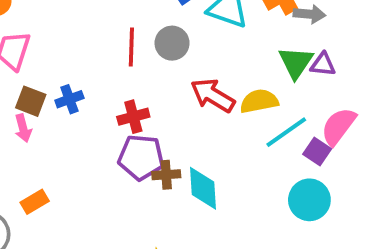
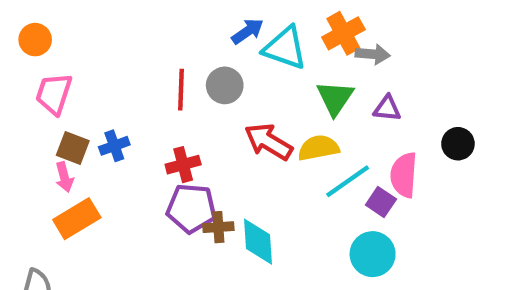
green triangle: (296, 62) -> (335, 98), moved
pink semicircle: (338, 126) -> (404, 175), turned -33
orange rectangle: (35, 202) -> (77, 219), moved, size x1.5

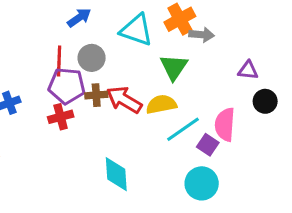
blue arrow: (248, 31) -> (79, 18), moved
purple triangle: (387, 108) -> (248, 70), moved
purple pentagon: (191, 208) -> (67, 86), moved
brown cross: (218, 227) -> (96, 95), moved

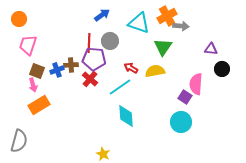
brown cross: (96, 95) -> (71, 65), moved
red arrow: (124, 100) -> (131, 68), size x0.6
red cross: (61, 117) -> (90, 79), turned -35
cyan line: (183, 129) -> (120, 87), moved

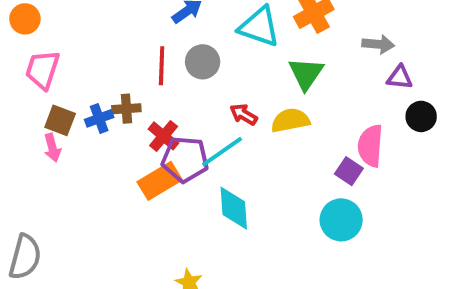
gray arrow: (181, 26) -> (378, 44), moved
purple pentagon: (94, 59) -> (185, 159), moved
orange rectangle: (39, 105) -> (160, 181), moved

